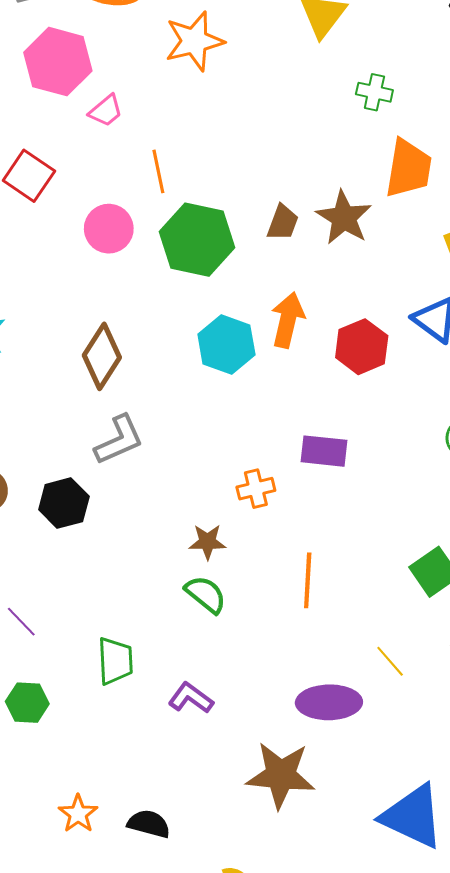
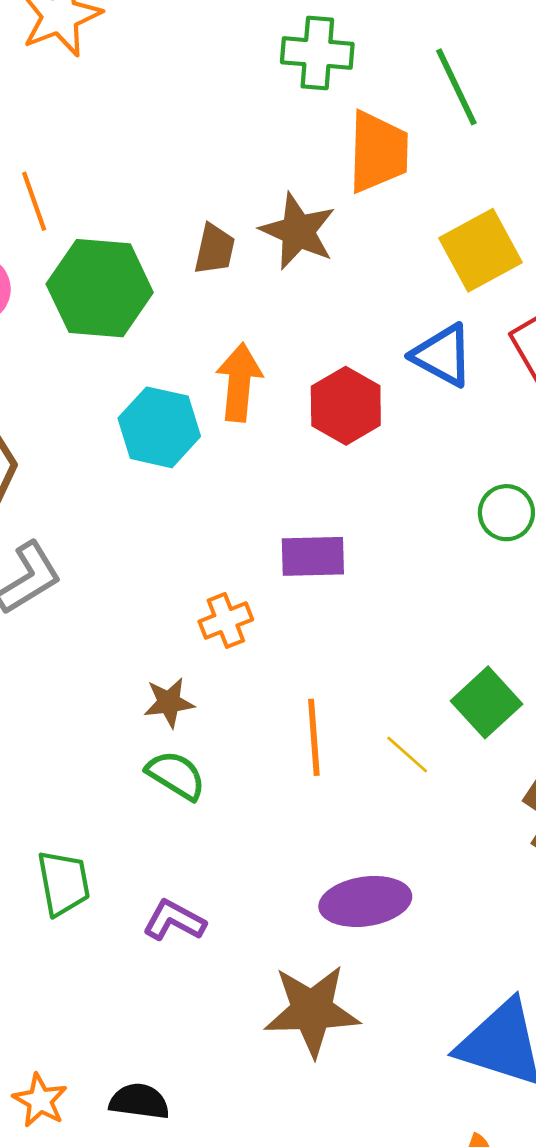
green cross: (374, 92) -> (317, 53), size x1.4
yellow line: (390, 661) -> (407, 755), moved

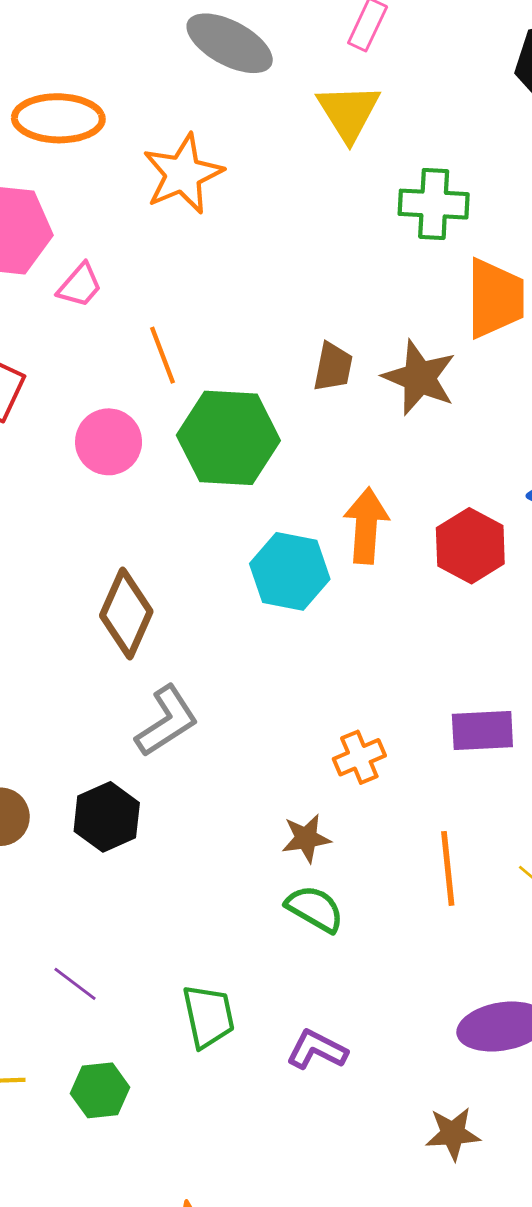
brown trapezoid: (215, 249) -> (333, 367), moved
purple rectangle: (313, 556) -> (482, 731), moved
brown star: (312, 1010) -> (453, 1134), size x0.6

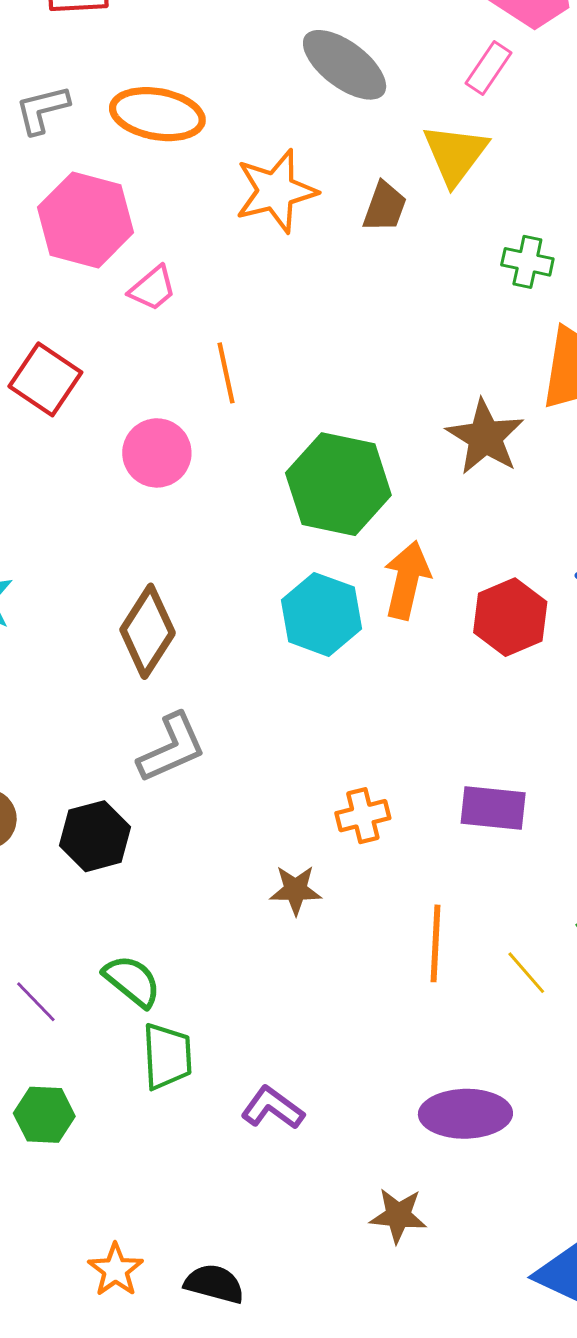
green cross: (434, 204) -> (527, 262), size x0.7
brown trapezoid: (333, 367) -> (385, 207), moved
green hexagon: (228, 438) -> (338, 484), moved
green semicircle: (315, 909) -> (132, 981), moved

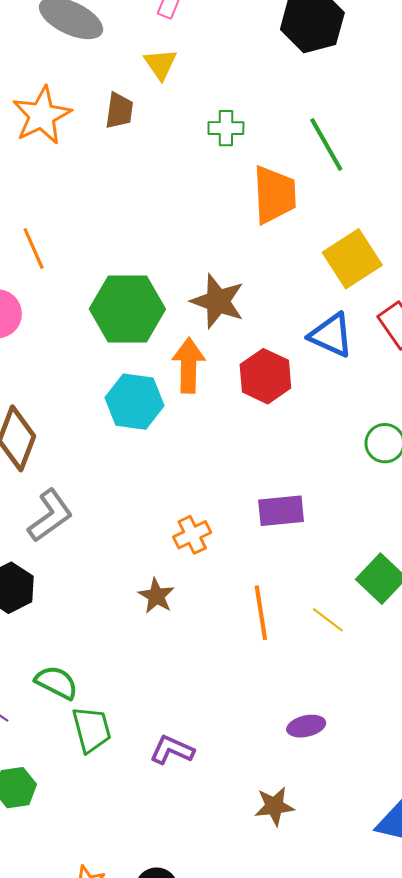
yellow triangle: (455, 154) -> (160, 64), size x0.7
brown star: (485, 437) -> (218, 301), moved
brown star: (296, 890) -> (156, 596), turned -30
purple ellipse: (465, 1114) -> (306, 726), size x0.6

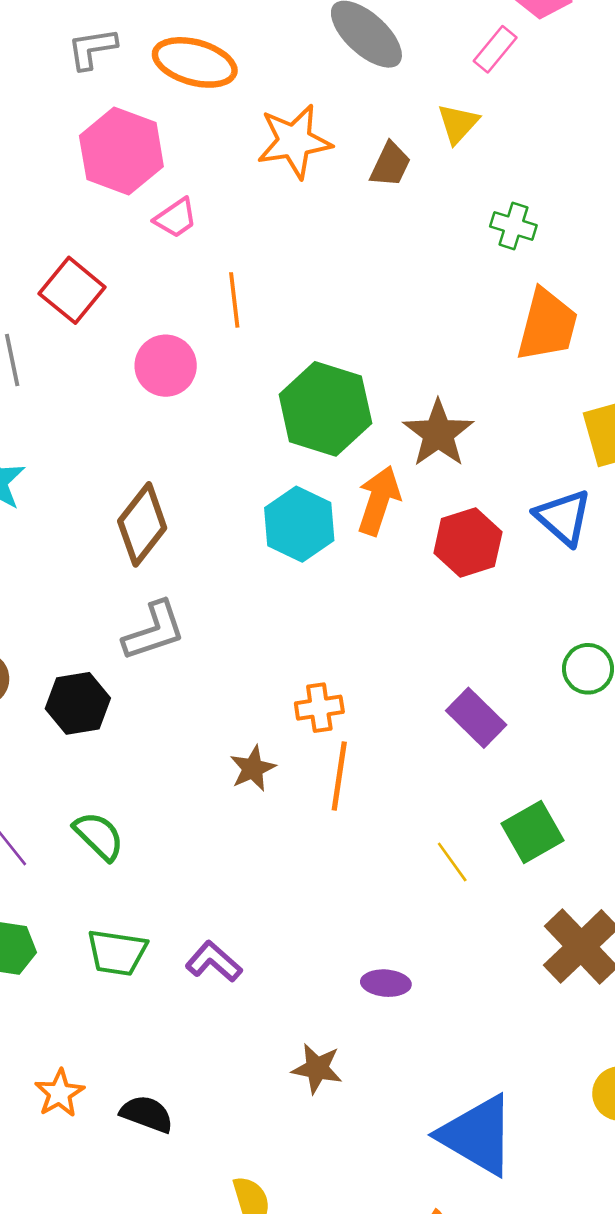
purple rectangle: (281, 511) -> (476, 718), moved, turned 33
orange line: (261, 613) -> (339, 776), moved
green trapezoid: (92, 729) -> (117, 953), moved, turned 96

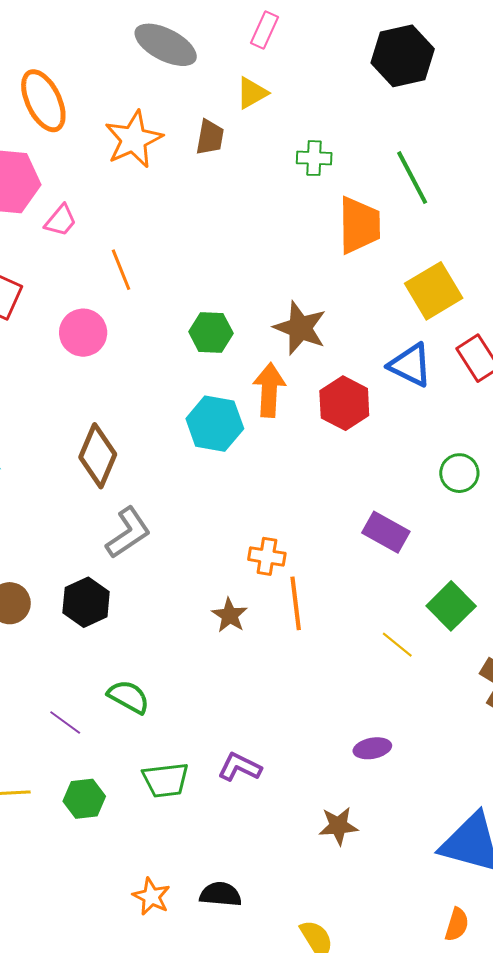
orange ellipse: (195, 62) -> (43, 101), turned 64
yellow triangle: (458, 124) -> (252, 93), turned 33
green hexagon: (325, 409) -> (211, 332), size x0.6
orange cross: (319, 708) -> (267, 556), turned 33

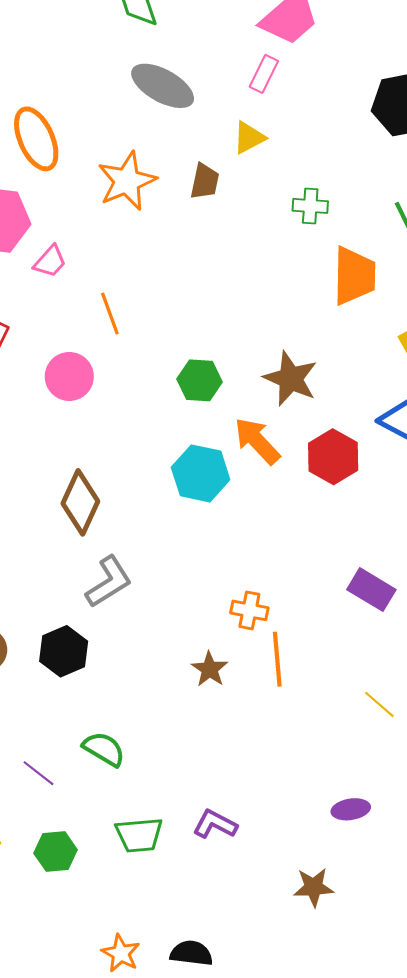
orange arrow: (269, 390) -> (257, 441), turned -48

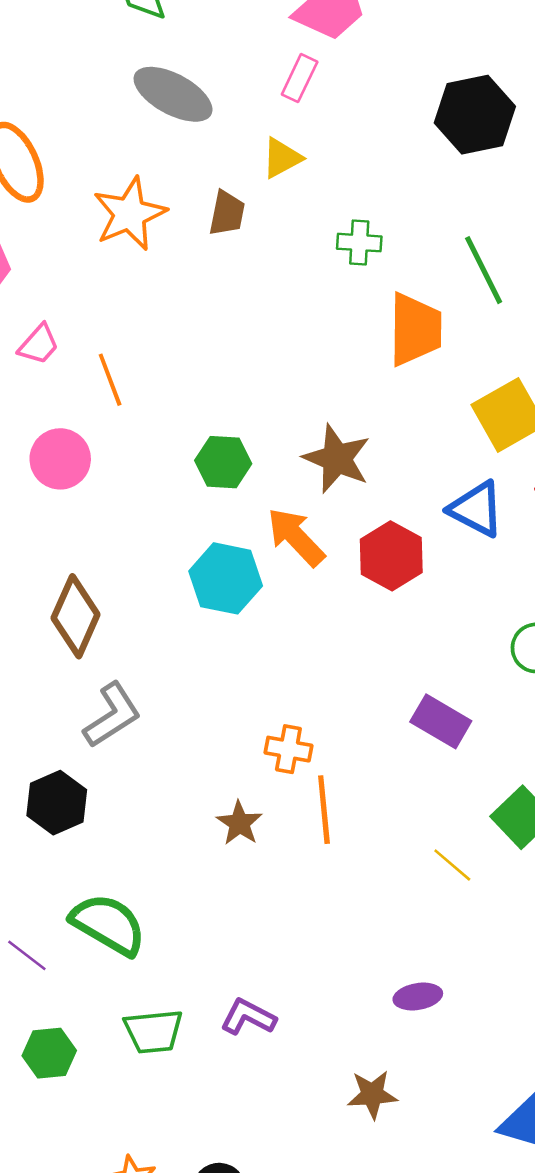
pink trapezoid: (50, 261) -> (39, 344), moved
green semicircle: (104, 749) -> (108, 924), size x1.4

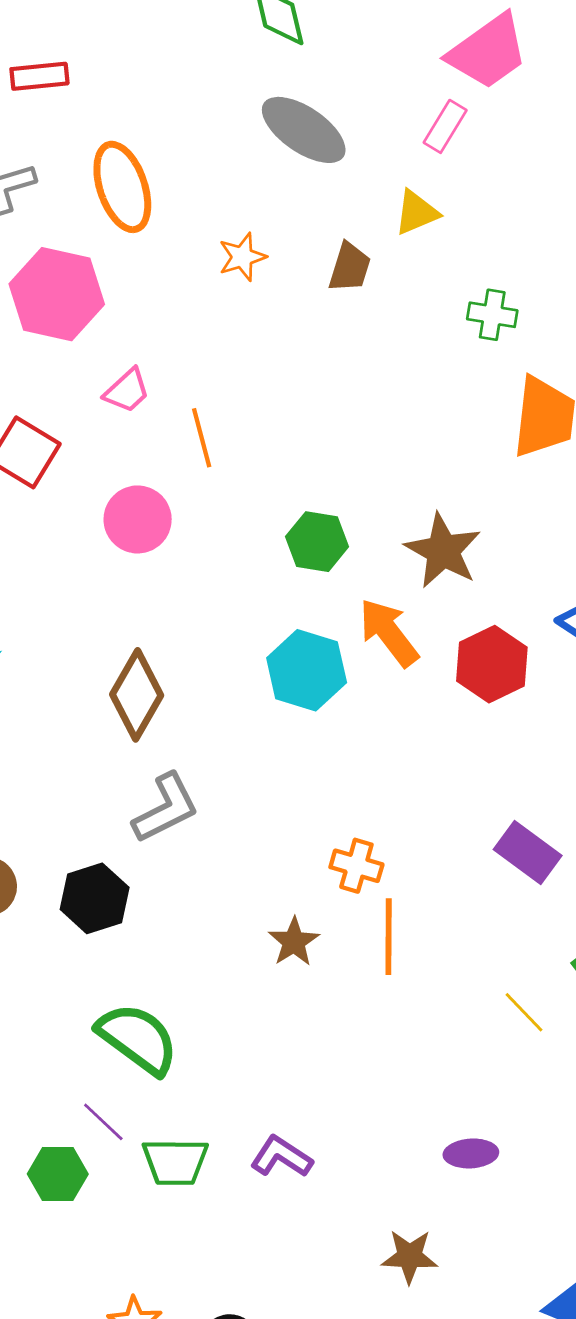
orange star: (130, 214) -> (242, 257), size x0.6
purple line: (27, 955) -> (103, 1122), moved

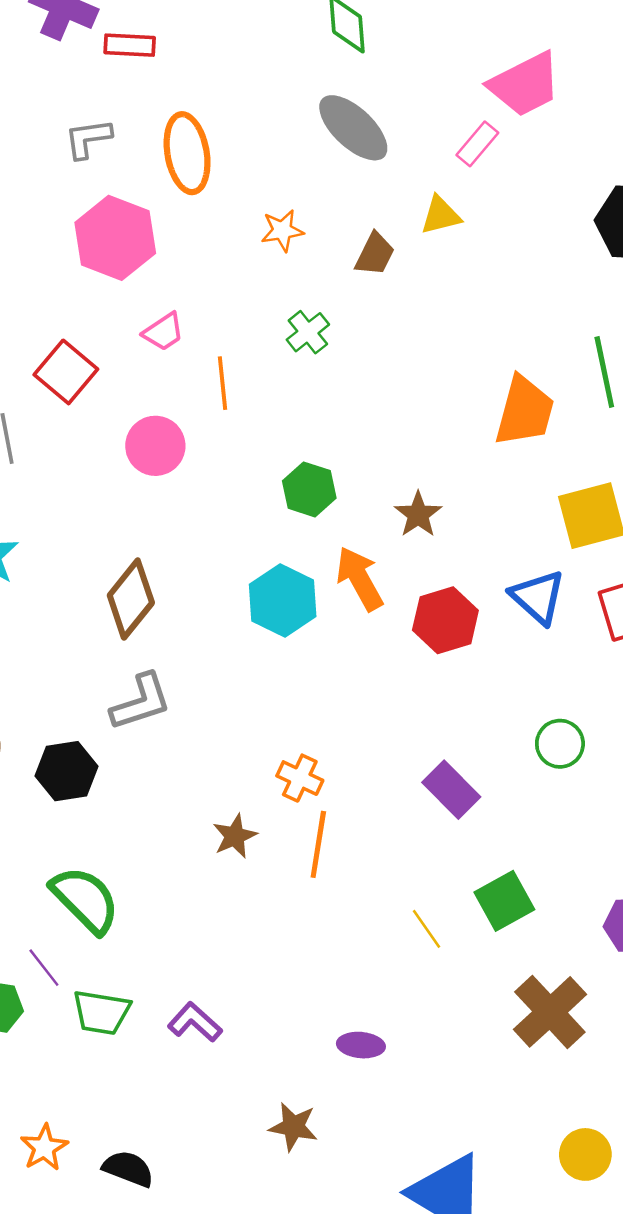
green cross: (492, 315) -> (308, 332), moved, turned 33
brown star: (443, 551) -> (418, 514), size x0.7

